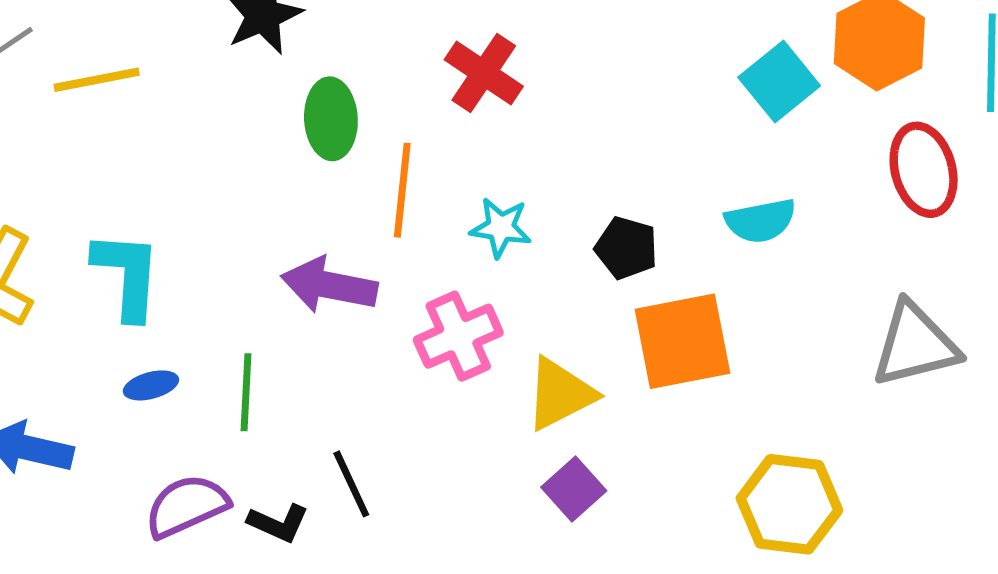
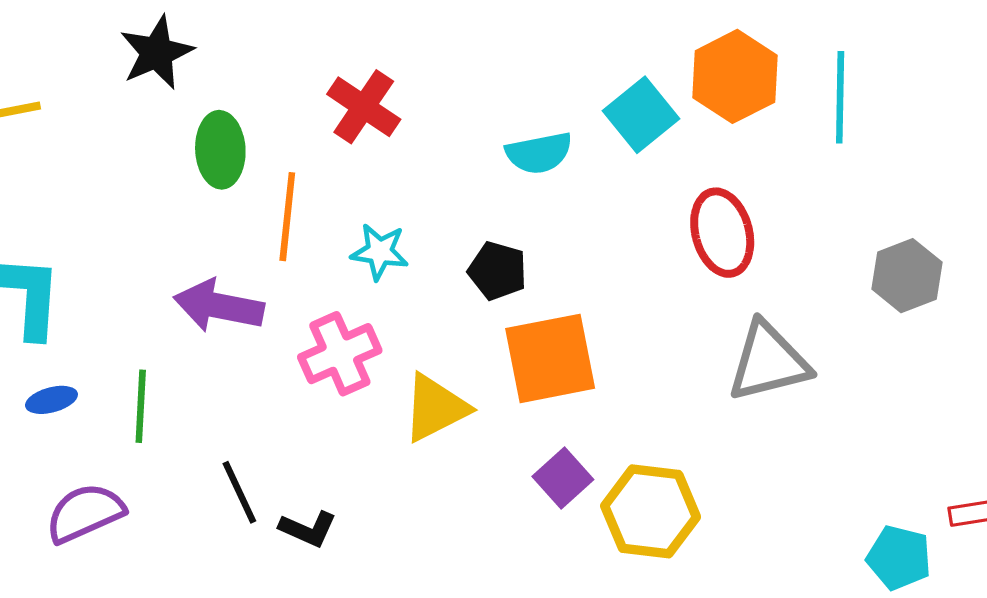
red ellipse: (924, 170) -> (722, 233), moved
cyan semicircle: (761, 221) -> (539, 153), moved
purple square: (574, 489) -> (563, 478), moved
black L-shape: (278, 523) -> (308, 529), moved

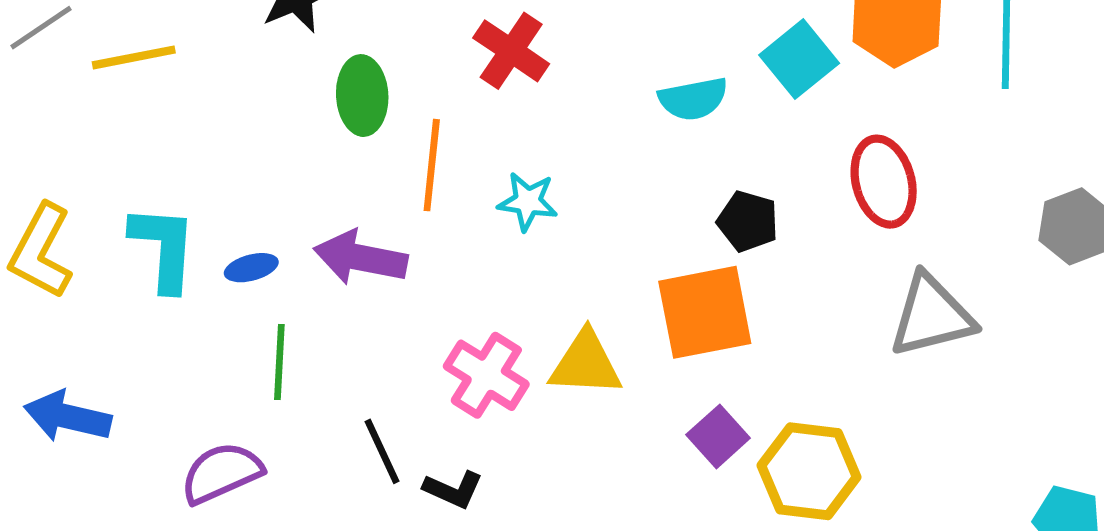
black pentagon: (498, 271) -> (748, 221), moved
pink cross: (340, 354) -> (486, 375), moved, turned -34
blue ellipse: (51, 400) -> (251, 268), moved
yellow triangle: (435, 408) -> (586, 364), turned 30

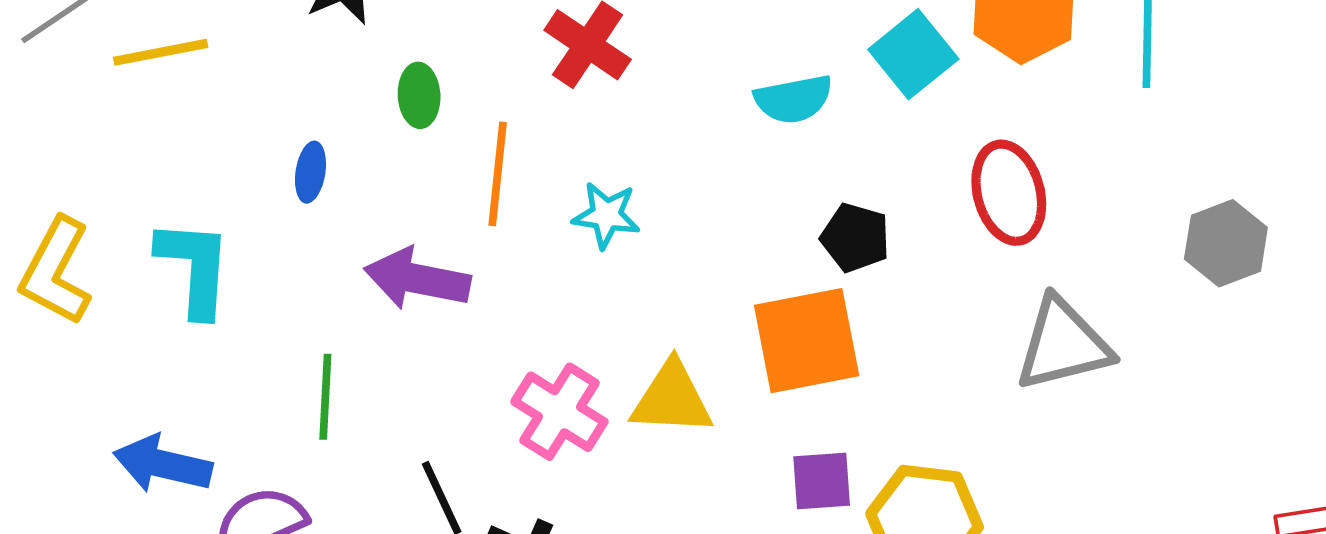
green ellipse: (362, 96) -> (419, 95), size x0.7
blue ellipse: (251, 268) -> (310, 172), moved, turned -66
blue arrow: (68, 417) -> (163, 464), moved
purple square: (718, 436) -> (822, 481), turned 38

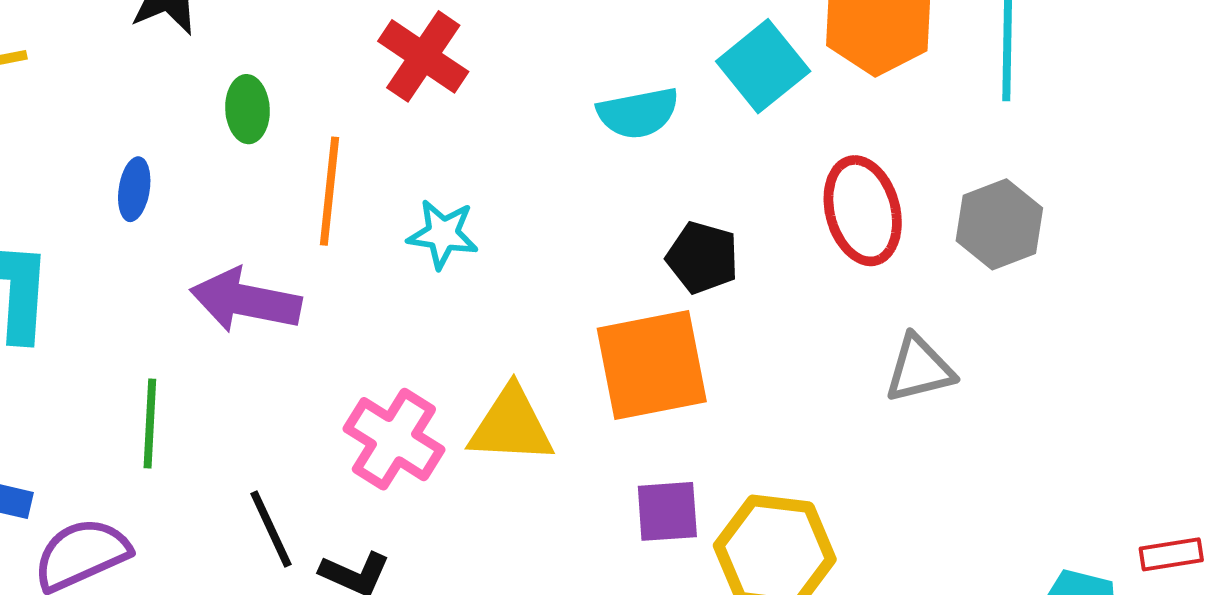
gray hexagon: (1226, 243) -> (999, 224), moved
gray triangle: (1063, 344) -> (919, 369), size x0.7

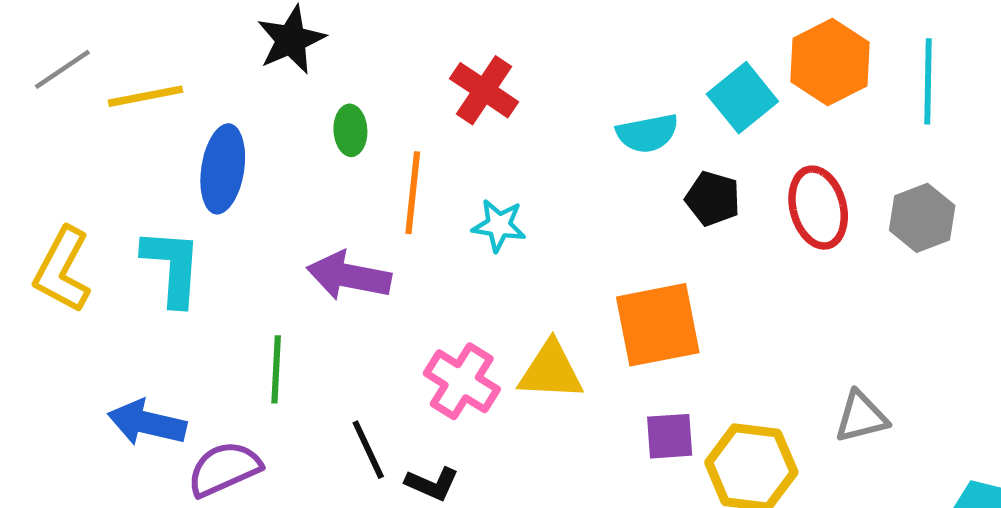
blue ellipse: (134, 189) -> (223, 169), moved, size x1.8
black pentagon: (703, 258) -> (713, 199), moved
gray triangle: (919, 369) -> (861, 417), moved

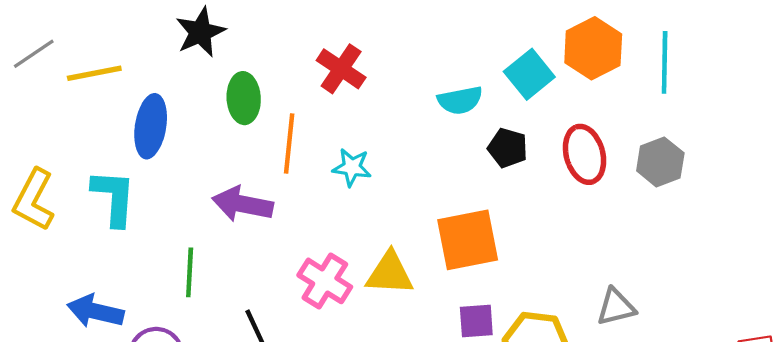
green ellipse: (350, 130) -> (244, 98), size x1.4

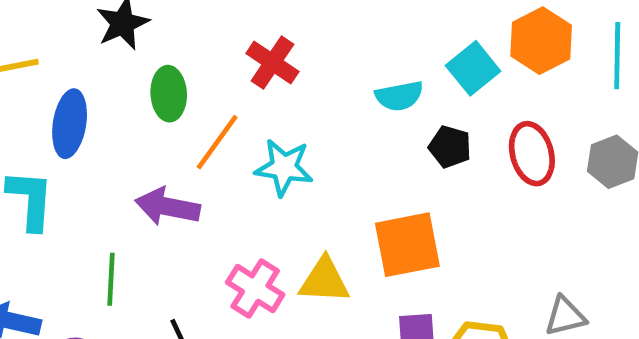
orange line: (289, 144) -> (217, 142), turned 30
cyan star: (352, 167) -> (284, 167), size x1.4

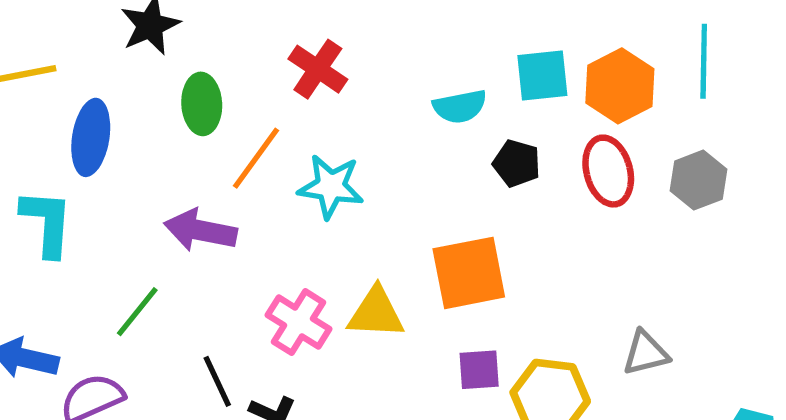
orange hexagon: (541, 41) -> (620, 86), moved
cyan square: (473, 68) -> (542, 76), turned 33
green line: (111, 279) -> (137, 312), turned 36

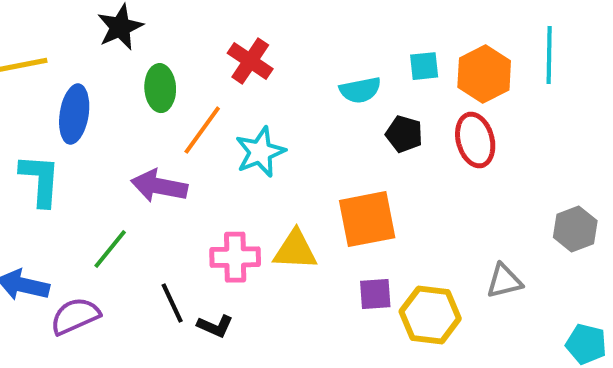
cyan square: (542, 76) -> (424, 66), size x0.7
gray hexagon: (699, 180) -> (575, 229), moved
cyan star: (331, 186) -> (260, 152), turned -30
pink cross: (299, 322) -> (235, 257), turned -33

